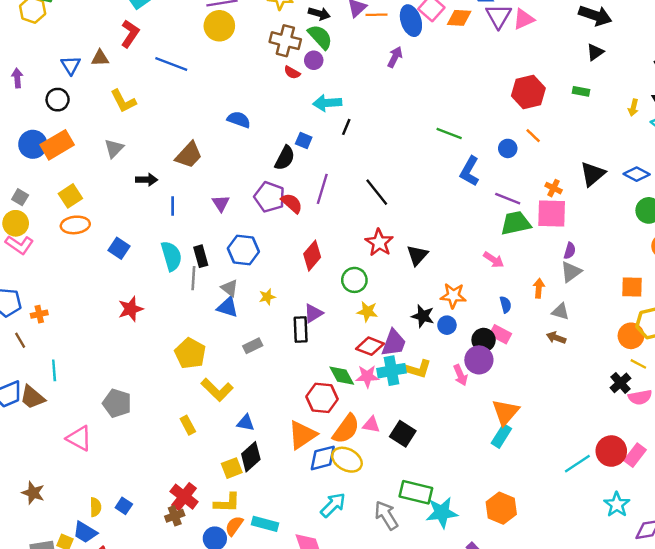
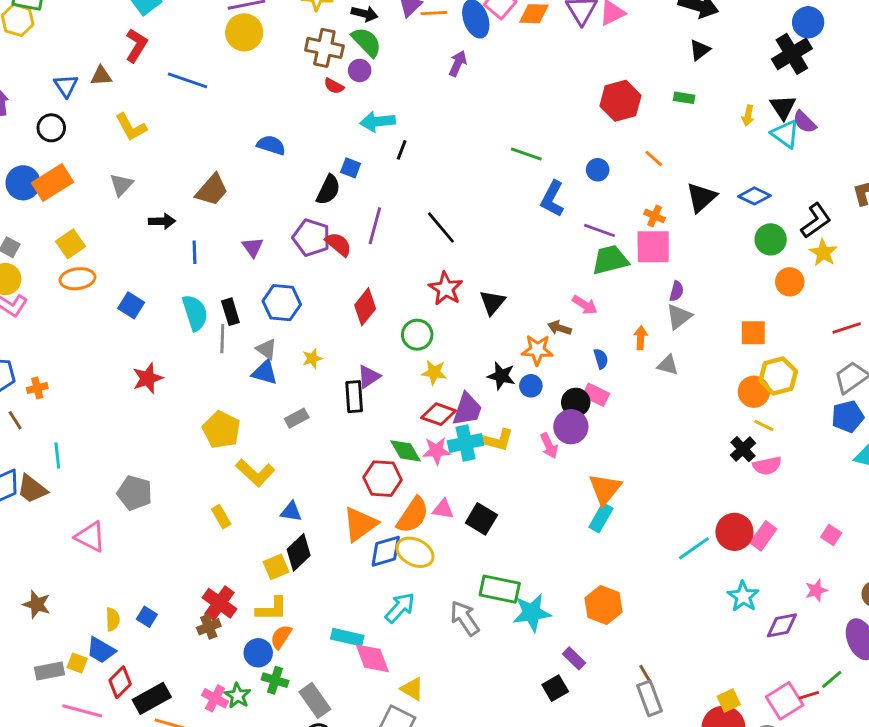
orange line: (533, 136) -> (654, 158), moved
brown arrow: (556, 338) -> (560, 328), moved
cyan rectangle: (265, 524) -> (347, 637), moved

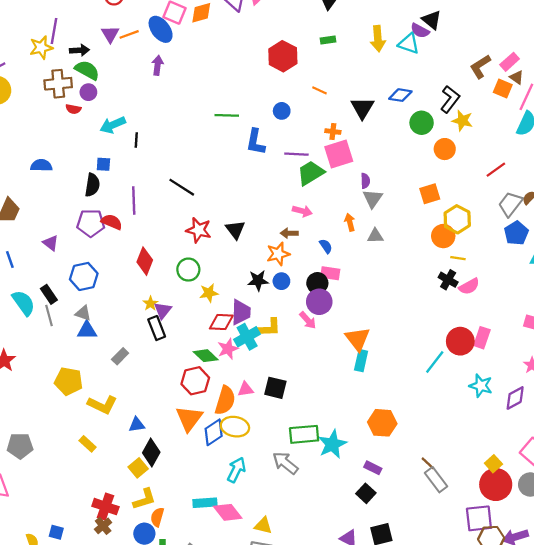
black triangle: (783, 107) -> (432, 20), moved
yellow arrow: (748, 116) -> (378, 39), size x1.6
yellow star: (312, 358) -> (150, 303), moved

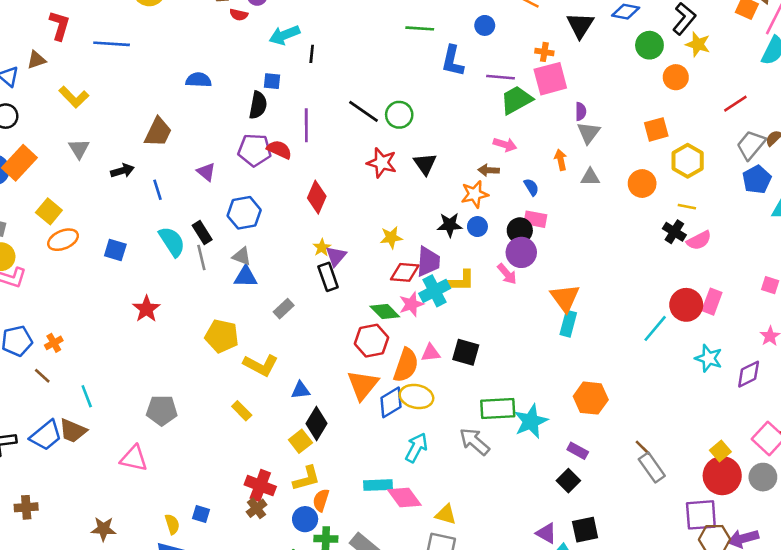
orange circle: (443, 236) -> (642, 184), moved
green circle: (188, 270) -> (399, 115), moved

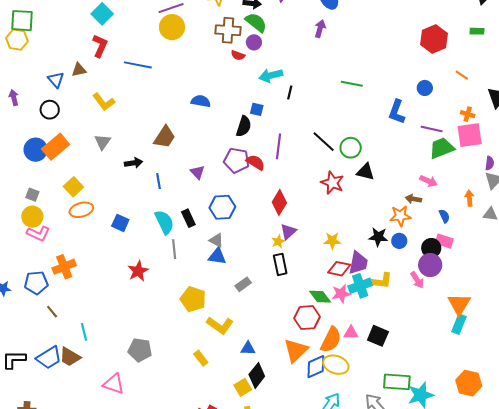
green line: (420, 28) -> (352, 84), moved
black triangle: (425, 164) -> (366, 172), moved, turned -48
purple triangle: (336, 256) -> (288, 232), moved
gray line: (201, 258) -> (174, 249), moved
orange cross: (54, 343) -> (64, 267), moved, size x1.6

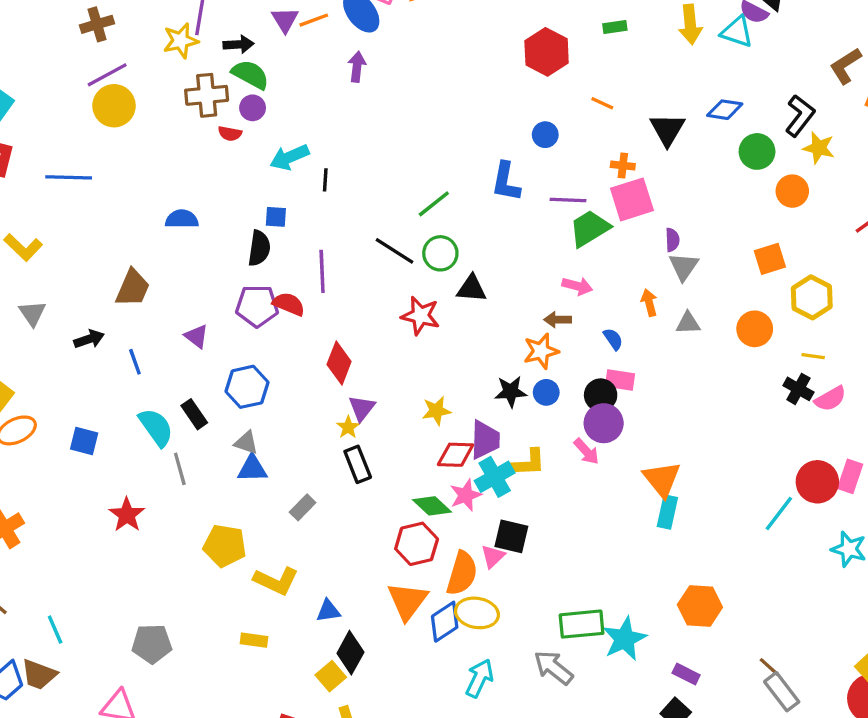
green line: (352, 84) -> (434, 204), moved, turned -40
pink triangle: (351, 333) -> (493, 556), turned -35
black square: (378, 336) -> (511, 536), moved
yellow rectangle: (201, 358) -> (254, 640), turned -35

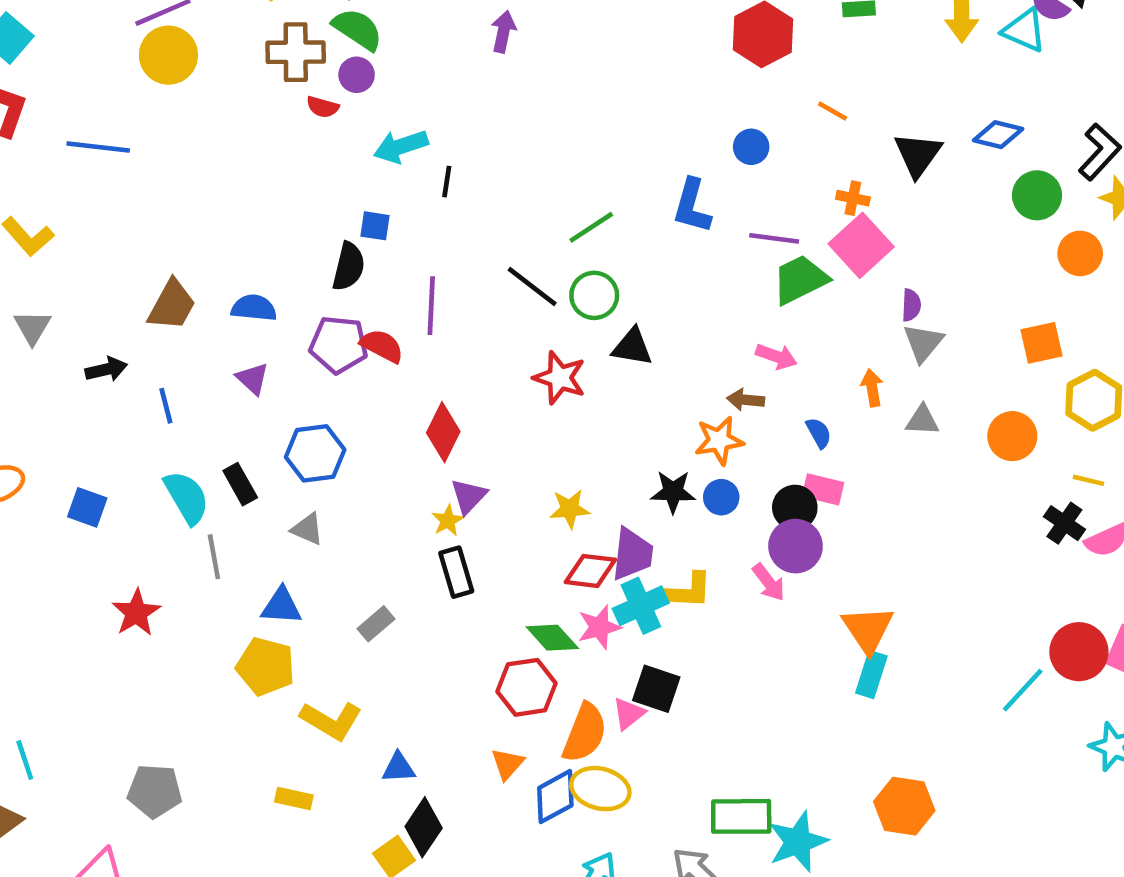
pink square: (632, 199) -> (861, 245), turned -30
blue semicircle: (182, 219) -> (254, 308), moved
blue triangle: (252, 469) -> (281, 606), moved
orange triangle: (408, 601) -> (507, 764), size x0.6

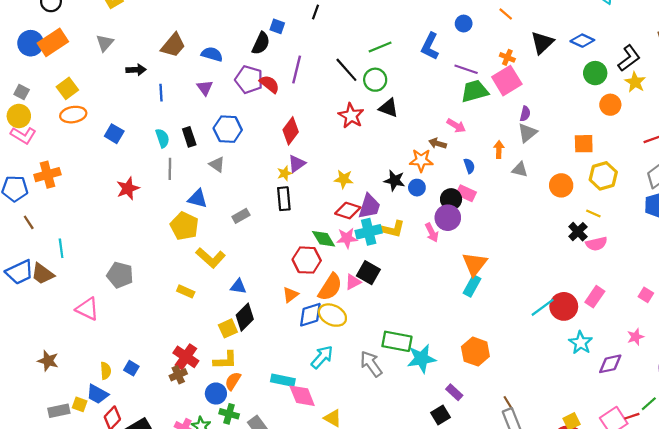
cyan semicircle: (187, 497) -> (162, 138), size x0.7
red circle: (1079, 652) -> (564, 306), moved

